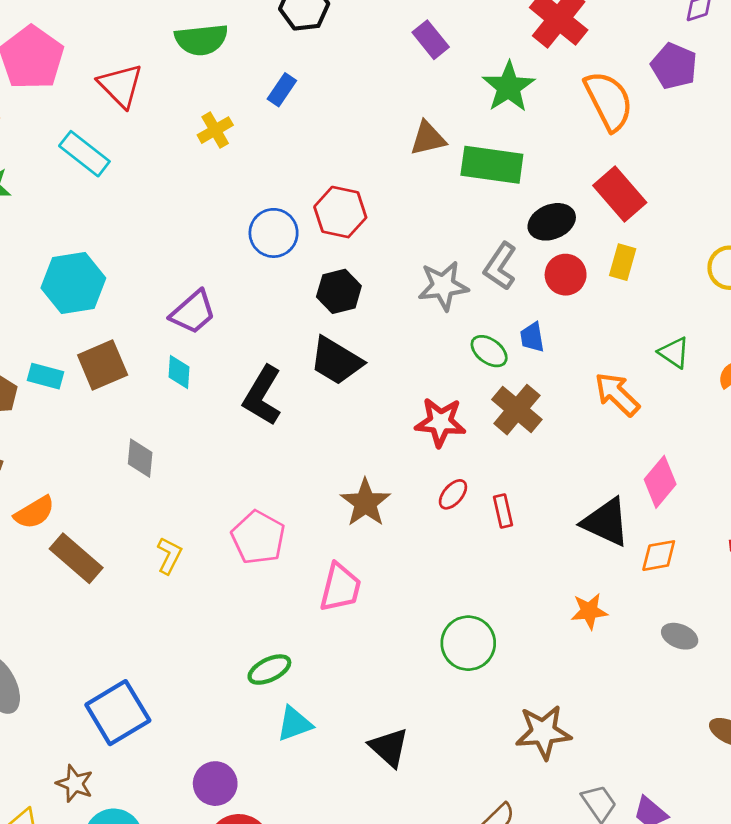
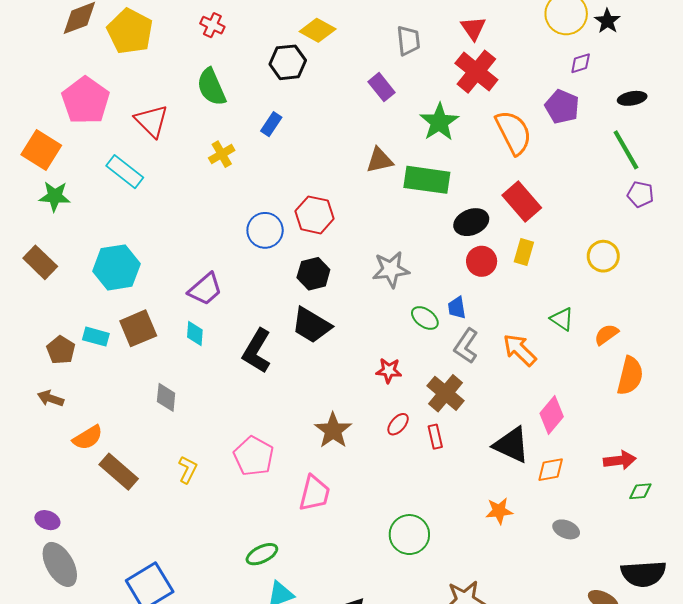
green semicircle: (201, 40) -> (211, 87), turned 72
gray L-shape: (500, 266) -> (466, 346), moved
brown cross: (517, 410) -> (445, 393), moved
red star: (440, 422) -> (389, 371), size x0.7

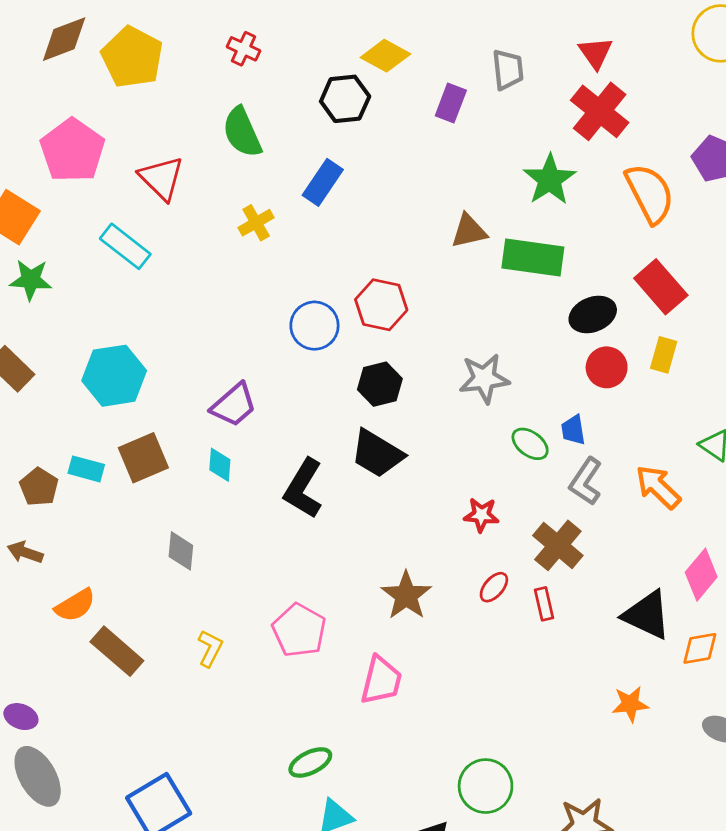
purple rectangle: (382, 87) -> (451, 103), moved, turned 60
blue rectangle: (271, 124) -> (323, 182), size x1.4
green circle: (409, 535) -> (486, 786), moved

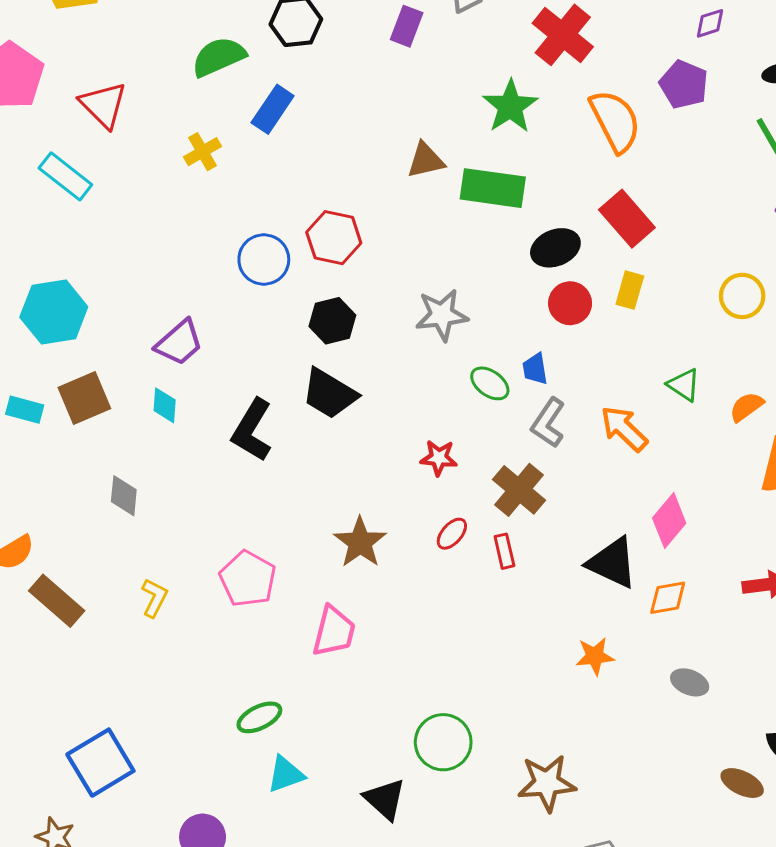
green semicircle: (242, 132) -> (219, 57), moved, turned 90

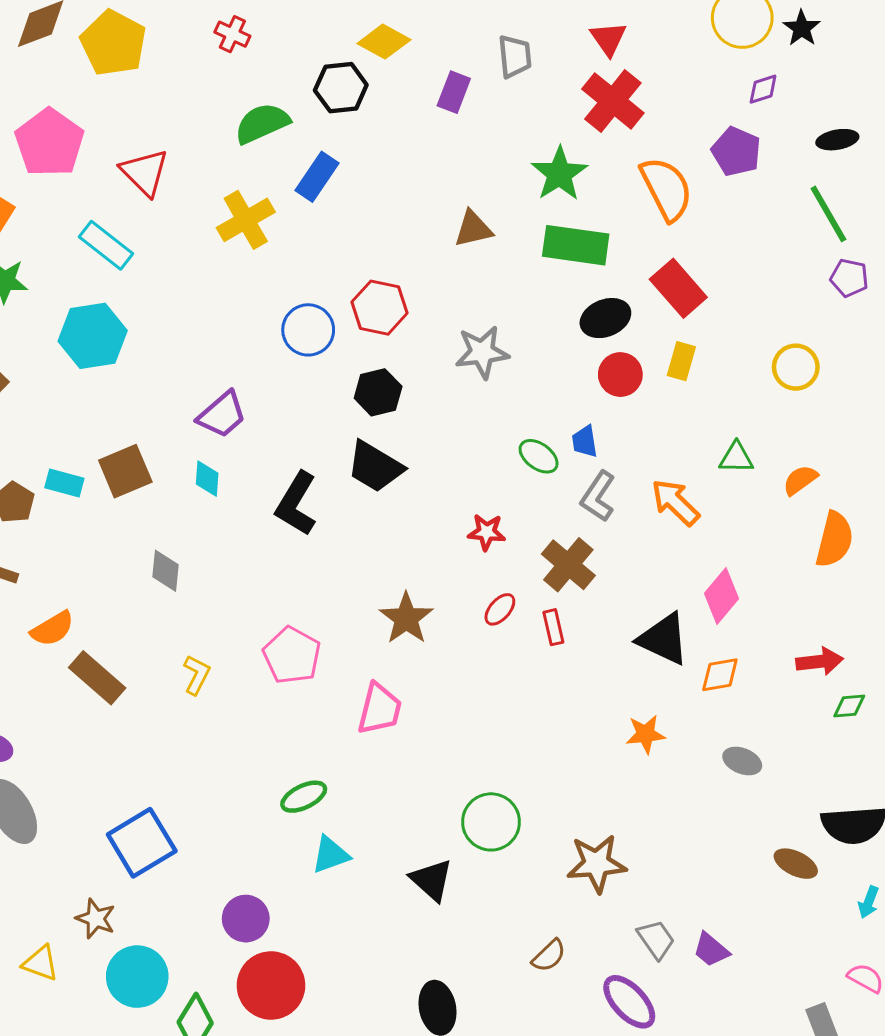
yellow cross: (203, 152) -> (246, 220), size x1.5
green rectangle: (493, 188) -> (576, 245), moved
cyan hexagon: (54, 312) -> (93, 336), moved
gray star: (442, 315) -> (482, 352), moved
green triangle: (684, 385) -> (736, 458), turned -33

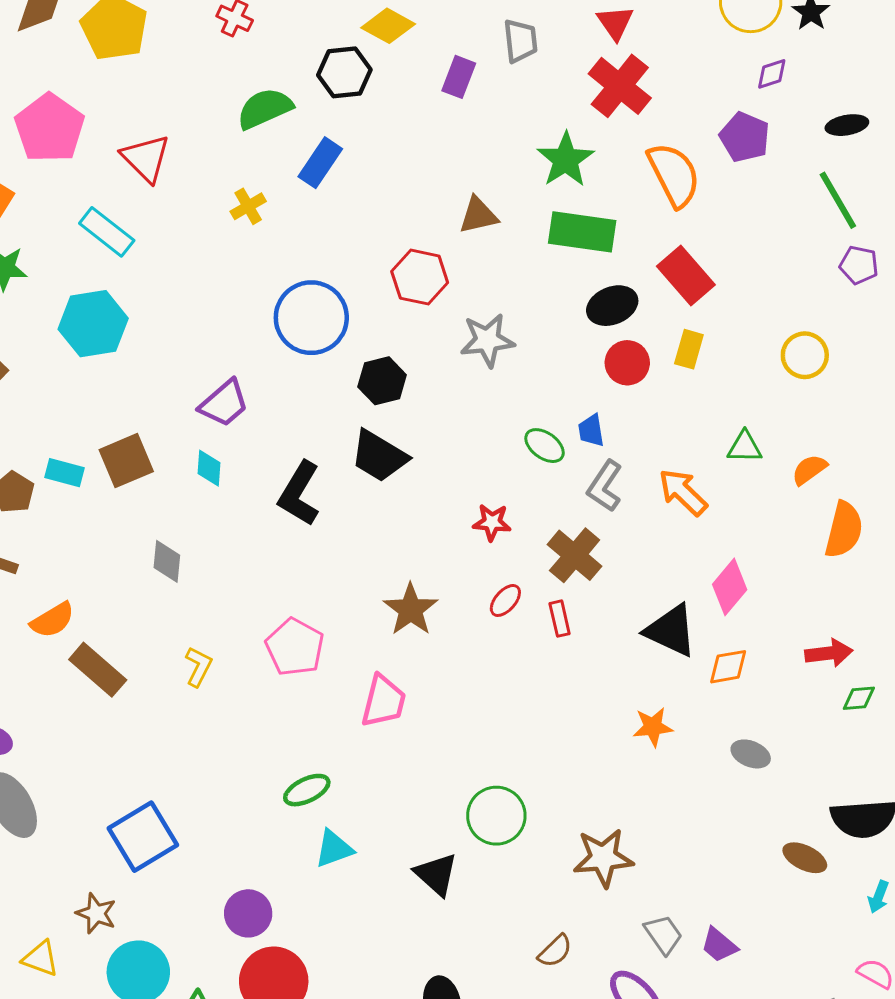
yellow cross: (246, 220) -> (248, 206), size x0.6
red hexagon: (380, 308) -> (420, 277), moved
blue circle: (308, 330) -> (311, 318), size x1.4

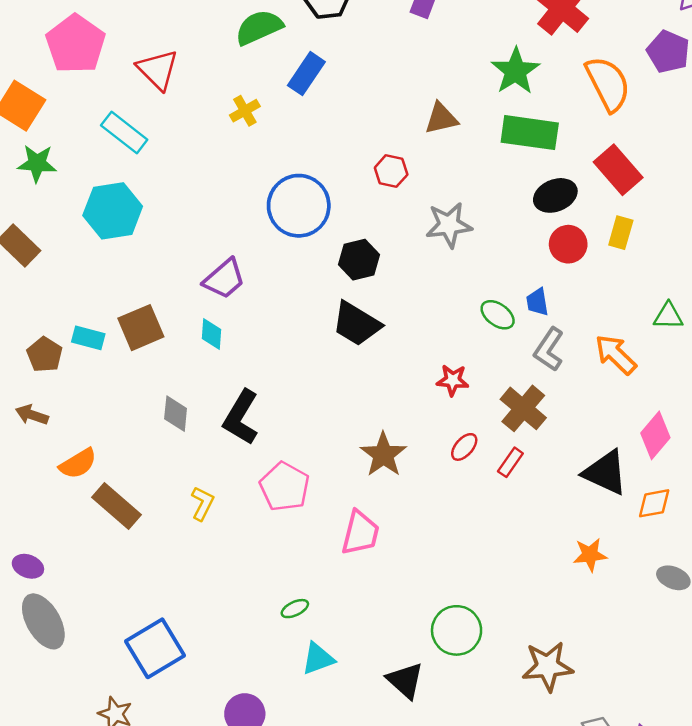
red hexagon: (420, 277) -> (391, 171), size x0.7
black L-shape: (299, 494) -> (241, 417), moved
red rectangle: (560, 619) -> (510, 462), turned 48
green ellipse: (307, 790) -> (295, 609), size x0.7

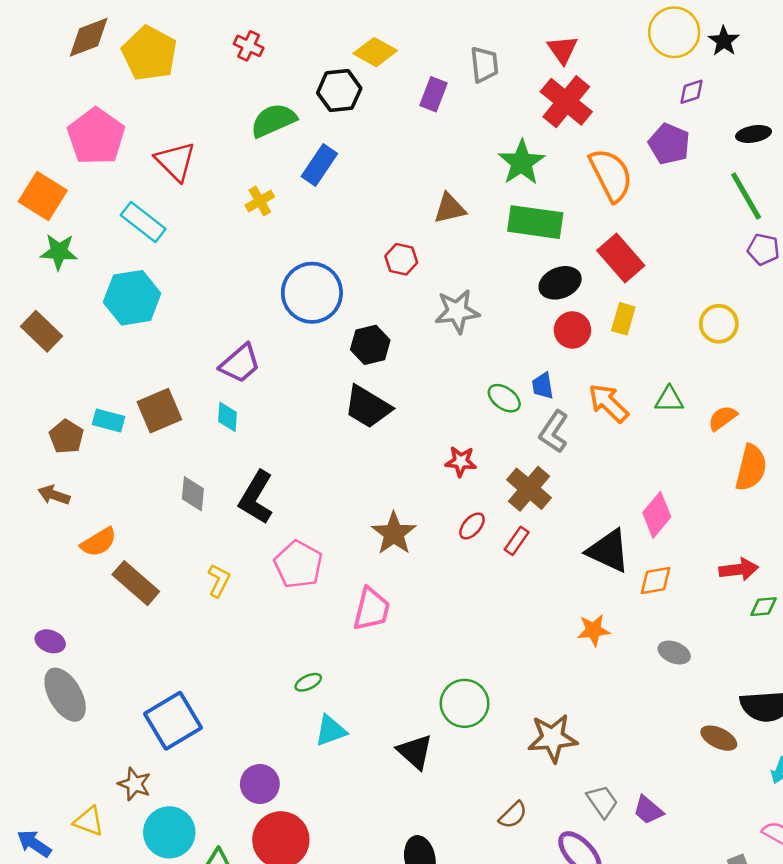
orange arrow: (616, 355) -> (608, 403), moved

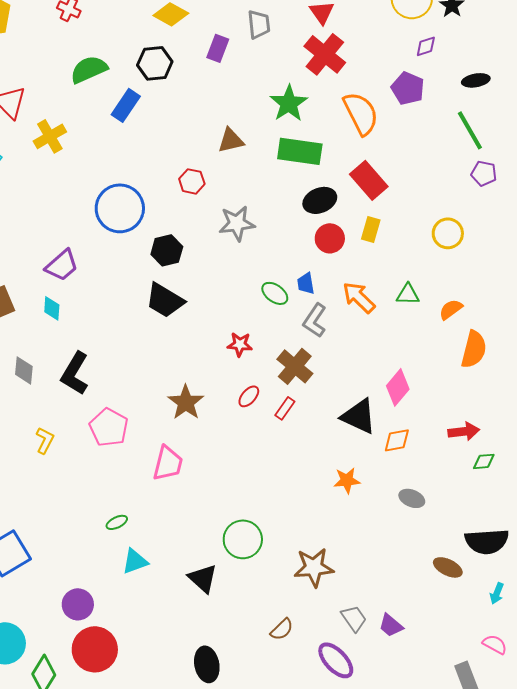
black hexagon: (339, 91) -> (155, 63), moved
yellow cross: (260, 201) -> (50, 136), moved, size x1.4

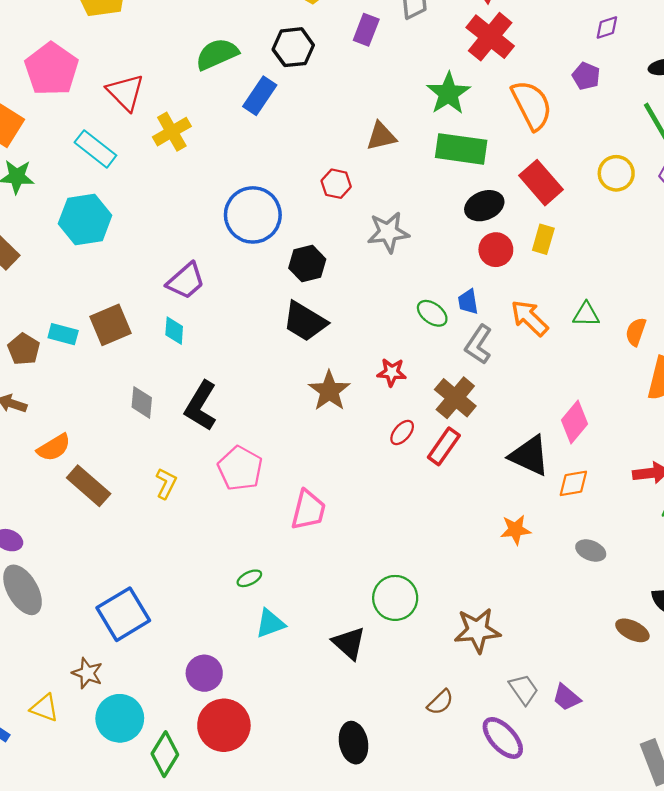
purple pentagon: (408, 88) -> (586, 76), size x0.7
yellow circle: (448, 233) -> (616, 173), moved
orange semicircle: (451, 309) -> (636, 332), turned -35
brown star: (186, 402) -> (329, 391), moved
red rectangle: (285, 408) -> (444, 446), size x1.4

